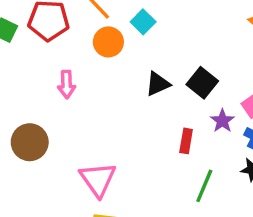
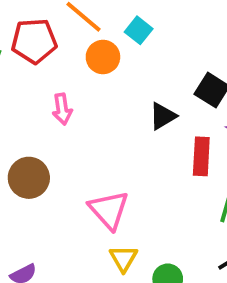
black triangle: (158, 84) -> (163, 116), moved
red rectangle: (186, 141) -> (201, 156), size x1.4

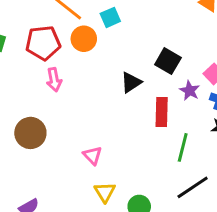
cyan square: (139, 30) -> (110, 17), turned 30
red pentagon: (34, 41) -> (43, 43), moved
pink triangle: (109, 210) -> (92, 155), size x0.6

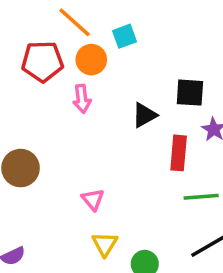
black square: (168, 61) -> (190, 93), turned -30
pink arrow: (54, 80) -> (82, 99), moved
green line: (183, 147) -> (201, 197), turned 68

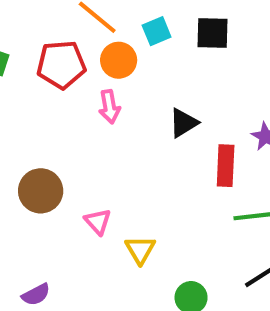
black square: (190, 93) -> (212, 33), moved
pink triangle: (93, 199) -> (98, 221), moved
yellow triangle: (105, 244) -> (140, 250), moved

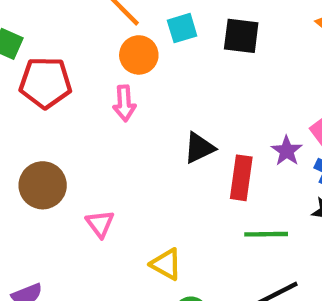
red pentagon: (61, 65) -> (45, 83), moved
black triangle: (184, 123) -> (199, 148), moved
yellow triangle: (140, 250) -> (166, 264), moved, turned -36

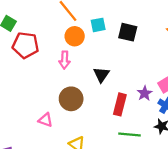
black triangle: (199, 148) -> (101, 75), moved, turned -36
brown circle: (43, 185) -> (71, 99), moved
pink triangle: (100, 224) -> (46, 120), turned -40

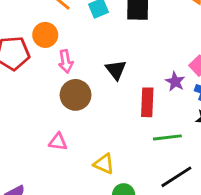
orange circle: (75, 36) -> (45, 35), moved
brown circle: (71, 99) -> (76, 95), moved

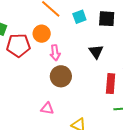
black triangle: (116, 70) -> (96, 52), moved

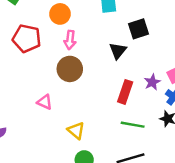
black square: (107, 19) -> (139, 29), moved, turned -36
red pentagon: (18, 45) -> (27, 38), moved

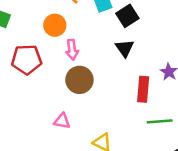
black square: (139, 29) -> (127, 16), moved

